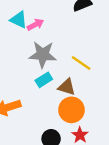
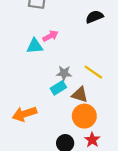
cyan triangle: (19, 20) -> (35, 46), moved, turned -30
gray star: (43, 55) -> (64, 73), moved, size x0.6

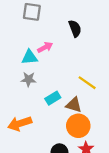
black semicircle: (94, 17) -> (75, 28), moved, turned 91
gray star: (64, 73) -> (29, 79), moved

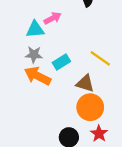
cyan rectangle: (53, 98) -> (61, 62), moved
orange arrow: (20, 124) -> (38, 76), moved, turned 45

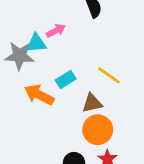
gray star: (34, 55) -> (20, 56), moved, size x1.5
brown triangle: (85, 83) -> (92, 103), turned -30

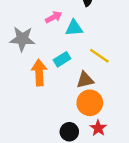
cyan triangle: (36, 43) -> (74, 28), moved
orange arrow: (39, 95) -> (39, 73), turned 60

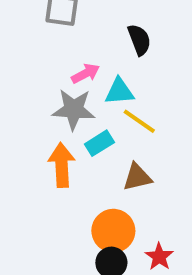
gray star: (22, 39) -> (74, 109), moved
yellow line: (99, 56) -> (139, 121), moved
orange circle: (90, 103) -> (113, 231), moved

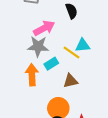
pink arrow: (86, 74) -> (44, 28), size x1.5
cyan triangle: (119, 91) -> (83, 45), moved

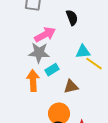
yellow line: (71, 52) -> (94, 64), moved

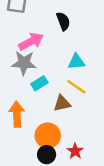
yellow line: (94, 64) -> (76, 87), moved
orange arrow: (33, 81) -> (17, 114), moved

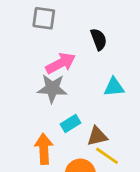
cyan rectangle: (39, 83) -> (70, 124), moved
yellow line: (76, 87) -> (107, 156), moved

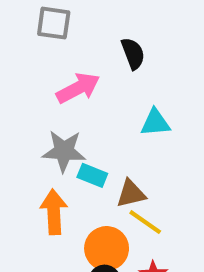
gray star: (52, 88) -> (64, 151), moved
cyan rectangle: (70, 124) -> (92, 175), turned 54

